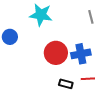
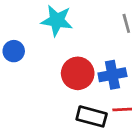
black rectangle: (66, 84) -> (92, 116), size x1.5

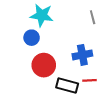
blue circle: (14, 51) -> (32, 38), moved
red circle: (78, 73) -> (44, 65), moved

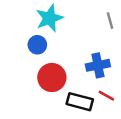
cyan star: (42, 15) -> (49, 18), turned -30
red line: (90, 80) -> (106, 96), turned 32

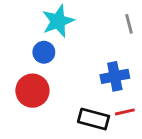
red circle: (52, 77) -> (32, 91), moved
red line: (106, 96) -> (125, 112), turned -42

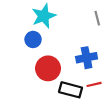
red circle: (32, 91) -> (48, 68), moved

